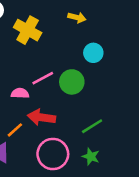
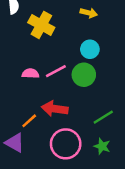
cyan circle: (93, 53) -> (90, 49), moved
pink semicircle: (20, 93) -> (30, 74), moved

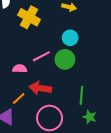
pink semicircle: (30, 74) -> (20, 69), moved
green line: (103, 117) -> (81, 95), turned -54
green star: (102, 146) -> (90, 117), moved

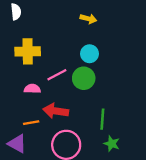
yellow cross: (29, 17) -> (28, 51), moved, turned -30
orange line: (19, 98) -> (31, 123), turned 32

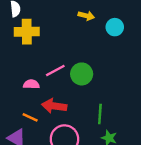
yellow cross: (28, 51) -> (27, 32), moved
cyan circle: (90, 54) -> (115, 27), moved
orange line: (31, 123) -> (30, 117), turned 35

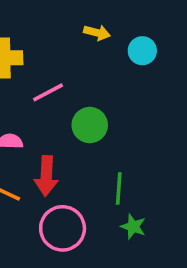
pink line: (55, 71) -> (48, 92), moved
red arrow: (54, 106) -> (46, 176), turned -95

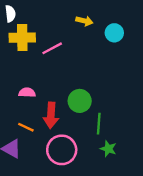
pink line: (48, 92) -> (52, 48), moved
green circle: (90, 125) -> (80, 101), moved

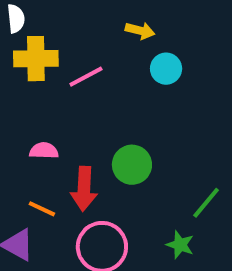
cyan circle: (114, 33) -> (166, 69), moved
green line: (99, 124) -> (206, 203), moved, turned 36

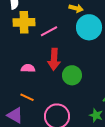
cyan circle: (166, 69) -> (89, 27), size x1.6
red arrow: (84, 189) -> (54, 59), moved

